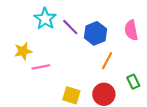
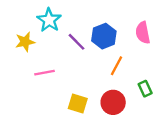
purple line: (70, 27) -> (77, 42), moved
yellow star: (23, 51) -> (25, 42), moved

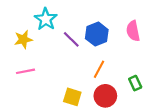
orange line: (117, 66) -> (99, 69), moved
pink line: (45, 73) -> (25, 71), moved

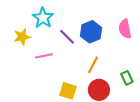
pink line: (25, 71) -> (44, 56), moved

